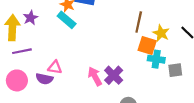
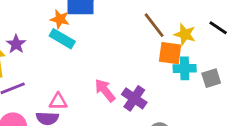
brown line: (139, 22) -> (154, 25), turned -40
pink arrow: (95, 76) -> (105, 90), moved

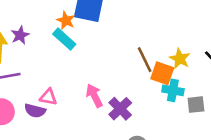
brown line: (154, 25) -> (145, 60), moved

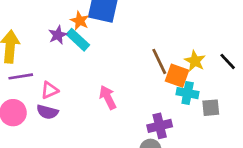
purple star: (20, 35) -> (58, 35), moved
pink triangle: (48, 97) -> (50, 90), moved, turned -36
purple cross: (120, 109) -> (160, 126), moved, turned 30

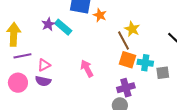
orange star: (80, 21) -> (100, 15), moved
yellow star: (195, 61) -> (132, 29), moved
orange square: (177, 76) -> (127, 60), moved

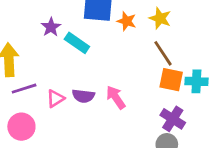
purple star: (48, 24) -> (51, 27), moved
yellow star: (132, 29) -> (160, 18), moved
purple semicircle: (43, 81) -> (83, 96), moved
purple cross: (126, 88) -> (173, 119), turned -36

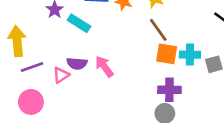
purple semicircle: (83, 96) -> (77, 63), moved
pink arrow: (116, 97) -> (104, 66), moved
purple cross: (173, 119) -> (169, 90), turned -30

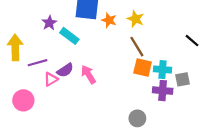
purple semicircle: (77, 63) -> (65, 70), turned -42
purple line: (32, 67) -> (37, 63), moved
purple cross: (169, 90) -> (163, 91), moved

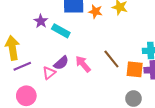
brown line: (137, 47) -> (111, 59), moved
purple line: (37, 63) -> (22, 66), moved
orange square: (143, 67) -> (135, 69), moved

